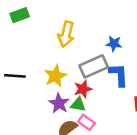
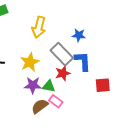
gray rectangle: (94, 66) -> (62, 54), turned 70
red star: (83, 89) -> (63, 73), moved
purple star: (59, 103) -> (33, 85), turned -30

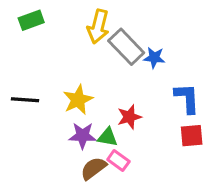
yellow arrow: (39, 27) -> (98, 26), moved
gray rectangle: (62, 54) -> (126, 47), moved
blue L-shape: (83, 61) -> (187, 98), moved

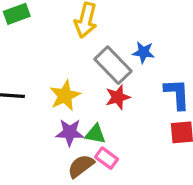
gray rectangle: (126, 47) -> (113, 65), moved
red star: (129, 117) -> (118, 97), moved

